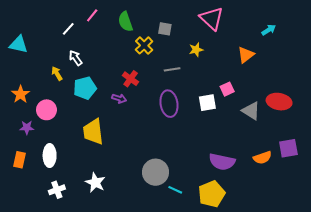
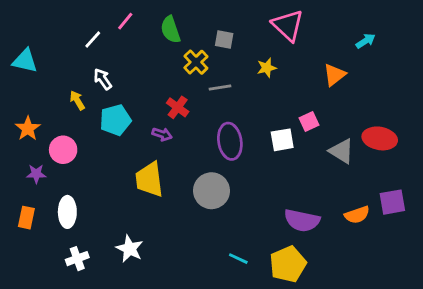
gray line: (172, 69) -> (220, 88), moved
yellow trapezoid: (93, 132) -> (149, 179), moved
gray circle: (156, 172) -> (212, 191), moved

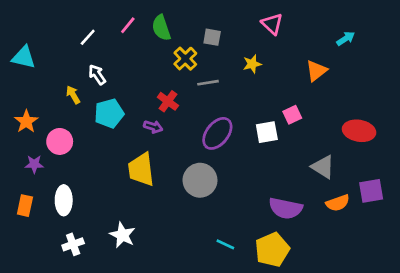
pink line: (125, 21) -> (128, 25), moved
pink triangle: (288, 25) -> (272, 24), size x0.7
purple ellipse: (230, 141) -> (217, 133), turned 48
gray triangle: (342, 151) -> (323, 167), moved

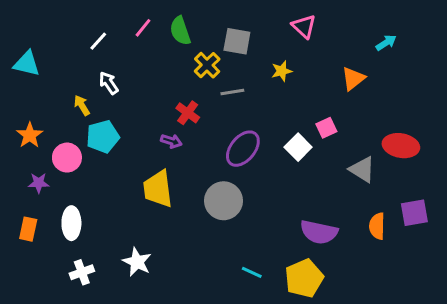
gray square: (212, 37) -> (237, 41), size x1.4
cyan pentagon: (109, 113) -> (103, 137), moved
white square: (267, 132) -> (298, 147), turned -35
gray triangle: (323, 167) -> (362, 169), moved
orange semicircle: (338, 203) -> (377, 226), turned 110

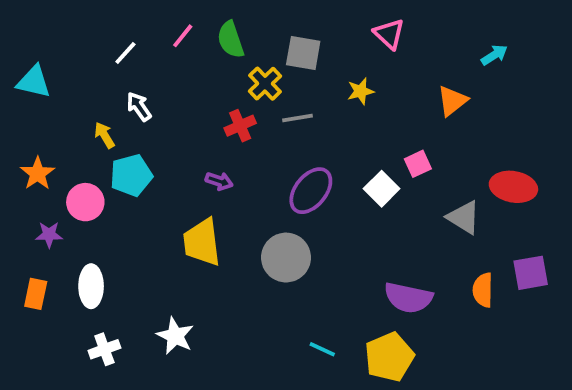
red cross: (188, 113) -> (240, 126), moved, turned 30

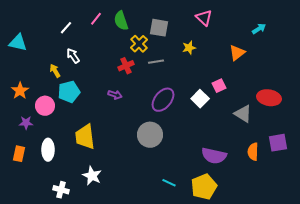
yellow trapezoid: (202, 242) -> (85, 137), moved
white cross: (104, 349) -> (61, 190), moved, turned 35

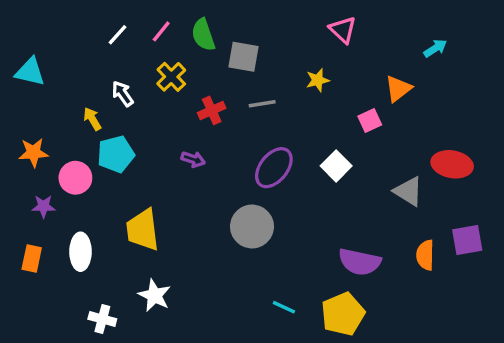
white line: (66, 28) -> (117, 35), moved
gray square: (159, 28) -> (244, 57), moved
yellow cross: (139, 44) -> (171, 77), moved
pink square: (219, 86) -> (370, 121), moved
orange star: (20, 91) -> (33, 153), turned 30

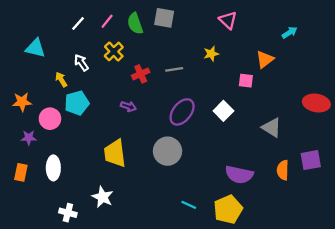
gray square: (244, 57) -> (164, 18), moved
cyan triangle: (30, 72) -> (35, 48), moved
pink square: (370, 121) -> (246, 81), turned 32
red ellipse: (452, 164) -> (316, 103), moved
yellow trapezoid: (143, 230) -> (115, 153), moved

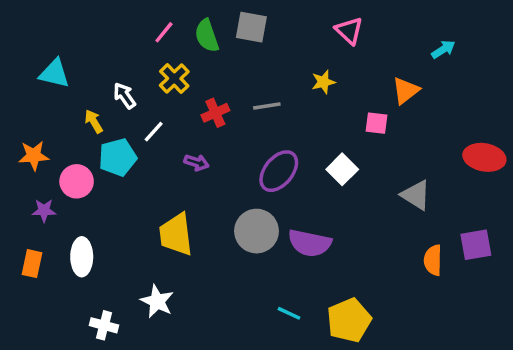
white line: (78, 24) -> (154, 132), moved
purple semicircle: (239, 175) -> (310, 243), moved

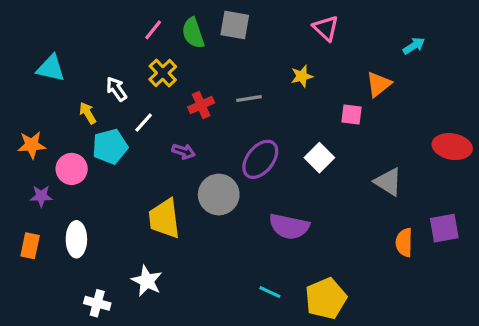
gray circle: (256, 231) -> (219, 195), moved

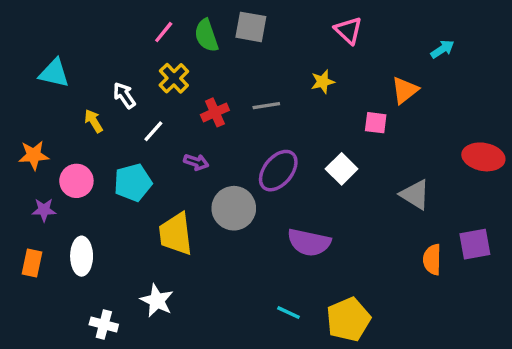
cyan pentagon: (110, 147) -> (133, 183), moved

